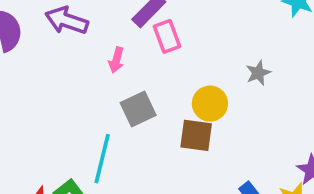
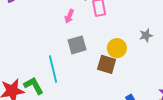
cyan line: (102, 159) -> (53, 69), turned -36

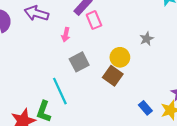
brown square: (107, 64) -> (113, 76), turned 30
green L-shape: (34, 86) -> (44, 111), turned -120

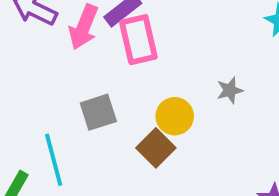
pink rectangle: (94, 20) -> (138, 40), size x1.4
pink arrow: (66, 35) -> (84, 27), moved, size x1.6

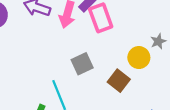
yellow circle: (175, 116) -> (139, 58), moved

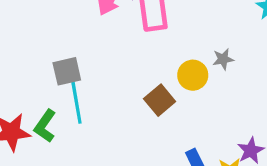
gray square: (82, 64) -> (67, 71), moved

